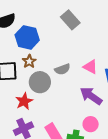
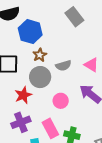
brown star: (29, 61) -> (40, 55), moved
pink circle: (91, 124) -> (61, 101), moved

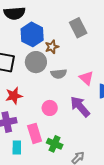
brown star: (40, 55) -> (52, 47), moved
gray circle: (40, 77) -> (36, 62), moved

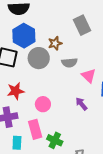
blue hexagon: (32, 34) -> (24, 36), moved
gray semicircle: (59, 74) -> (69, 63), moved
purple arrow: (80, 107) -> (81, 104), size x0.6
pink circle: (50, 108) -> (43, 104), moved

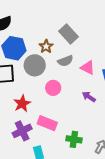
gray rectangle: (82, 25) -> (68, 34), moved
pink circle: (43, 104) -> (53, 88), moved
pink rectangle: (35, 129) -> (47, 123), moved, turned -36

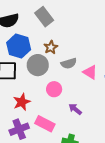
gray rectangle: (68, 34) -> (44, 17), moved
purple arrow: (89, 97) -> (75, 109), moved

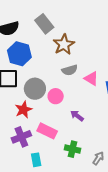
brown star: (51, 47) -> (64, 44), moved, size x1.5
gray circle: (38, 65) -> (35, 89), moved

